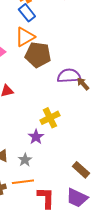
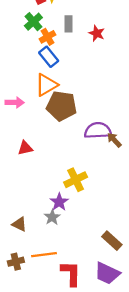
gray star: (25, 160) -> (52, 217), moved

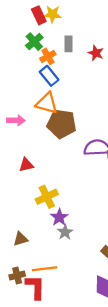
orange triangle: (46, 85) -> (47, 103), turned 45
yellow cross: (76, 180) -> (47, 197), moved
gray star: (52, 217) -> (65, 232), moved
brown triangle: (19, 224) -> (21, 239), turned -42
red L-shape: (71, 273) -> (35, 287), moved

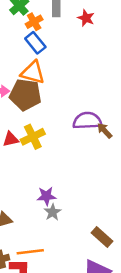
brown pentagon: (62, 124) -> (25, 95), moved
yellow cross: (47, 197) -> (33, 137), moved
purple star: (59, 217) -> (46, 196), turned 30

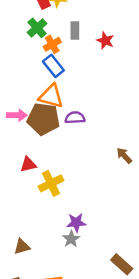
purple semicircle: (87, 121) -> (75, 118), moved, size x0.7
yellow cross: (33, 137) -> (51, 183), moved
purple star: (46, 196) -> (76, 223), moved

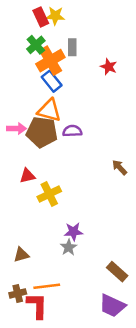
red star: (105, 41) -> (109, 67), moved
orange cross: (52, 44) -> (50, 61), size x1.6

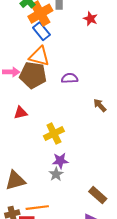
purple semicircle: (72, 131) -> (70, 78), moved
yellow cross: (49, 194) -> (54, 134), moved
brown triangle: (21, 255) -> (15, 180), size x1.5

